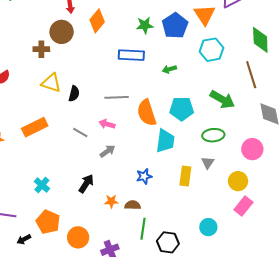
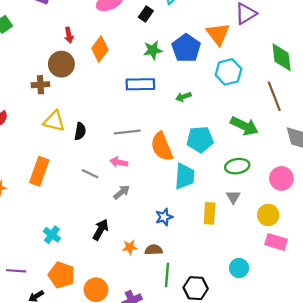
orange rectangle: (35, 127) -> (39, 171), turned -40
pink rectangle: (243, 206) -> (276, 242), turned 72

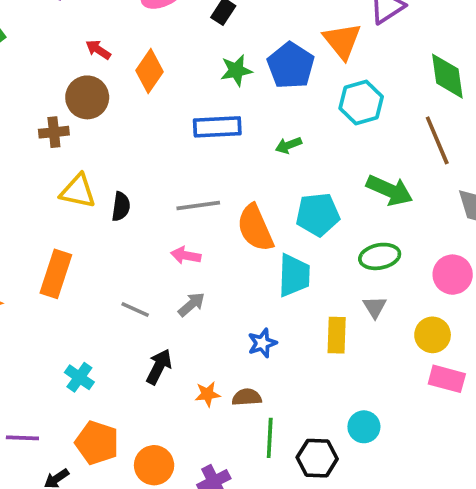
red arrow: (69, 35) -> (98, 50), turned 136
gray line: (90, 174) -> (135, 309), moved
cyan circle: (239, 268) -> (364, 427), moved

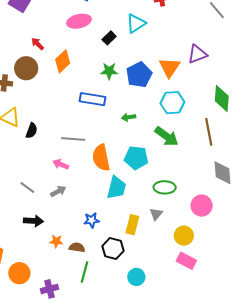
green arrow: (390, 190) -> (166, 136), moved
black arrow: (159, 367) -> (33, 221), turned 54
black hexagon: (317, 458) -> (113, 249), moved

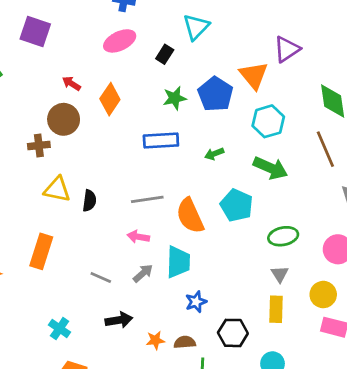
cyan pentagon: (136, 158) -> (237, 205), turned 30
cyan trapezoid: (116, 188) -> (178, 262), moved
yellow rectangle: (132, 225) -> (276, 309), moved

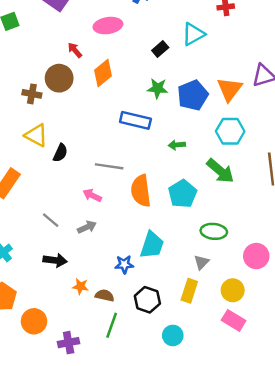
pink ellipse: (120, 41) -> (108, 26), moved
cyan trapezoid: (178, 262) -> (152, 245), moved

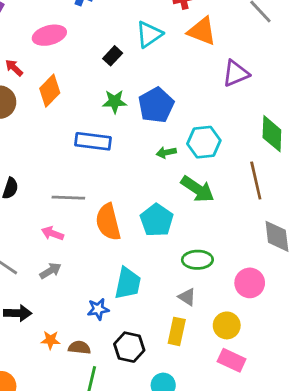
orange triangle: (230, 89) -> (202, 31), moved, turned -40
green arrow: (177, 145) -> (166, 152), moved
gray triangle: (201, 262) -> (187, 297), turned -35

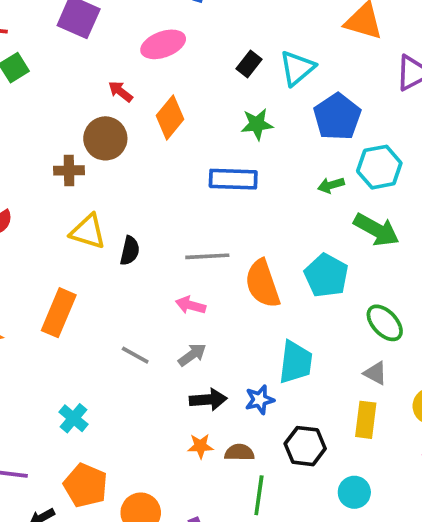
cyan triangle: (149, 34) -> (297, 68), moved
blue pentagon: (156, 105) -> (337, 117), moved
green ellipse: (197, 260) -> (385, 323), turned 52
black arrow: (18, 313) -> (208, 400), moved

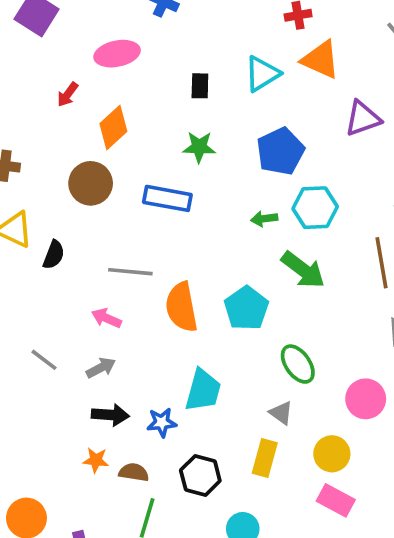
black rectangle: (249, 64) -> (200, 86), turned -45
cyan triangle: (297, 68) -> (262, 74), moved
red arrow: (120, 91) -> (68, 94), turned -100
brown circle: (105, 138) -> (91, 183), moved

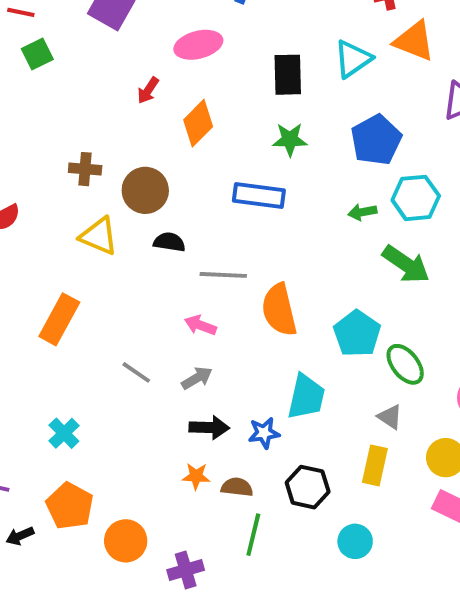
black rectangle: (200, 86) -> (288, 75), size x1.5
brown circle: (91, 183) -> (145, 190), moved
black semicircle: (54, 255) -> (169, 242), moved, turned -100
cyan pentagon: (246, 308) -> (357, 334), moved

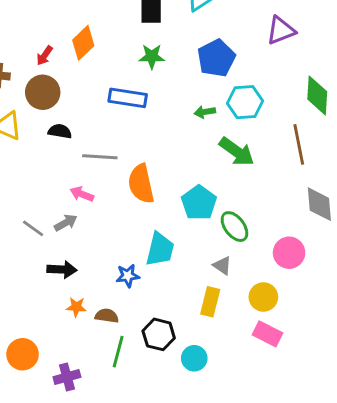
red arrow: (148, 90) -> (44, 56), moved
gray arrow: (197, 378) -> (66, 223), moved
black arrow: (209, 427) -> (62, 270), moved
black hexagon: (308, 487) -> (159, 334), moved

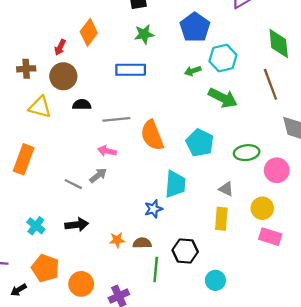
green ellipse: (234, 227) -> (247, 153), moved, turned -50
black arrow: (62, 270) -> (77, 225), moved
cyan circle: (194, 358) -> (215, 280), moved

